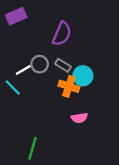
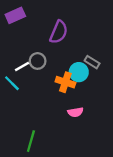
gray rectangle: (63, 65) -> (92, 62), moved

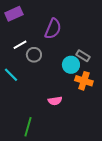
white line: (22, 67) -> (20, 45), moved
orange cross: (65, 82) -> (84, 81), moved
pink semicircle: (75, 112) -> (55, 101), moved

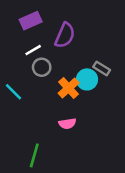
purple rectangle: (14, 14) -> (31, 21), moved
white line: (20, 45) -> (33, 50), moved
orange cross: (84, 81) -> (69, 88), moved, turned 30

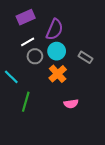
cyan circle: (87, 79) -> (57, 51), moved
pink semicircle: (67, 124) -> (71, 104), moved
green line: (34, 155) -> (26, 102), moved

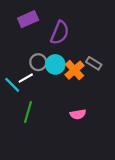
white line: (28, 42) -> (26, 78), moved
cyan circle: (57, 51) -> (55, 64), moved
orange cross: (58, 74) -> (74, 70), moved

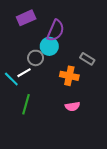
cyan circle: (55, 64) -> (49, 46), moved
orange cross: (74, 70) -> (69, 76), moved, turned -36

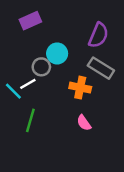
purple semicircle: (56, 30) -> (98, 35), moved
gray rectangle: (87, 59) -> (101, 68), size x1.5
pink semicircle: (72, 106) -> (84, 123), turned 64

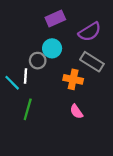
purple rectangle: (30, 21) -> (55, 18), moved
purple semicircle: (98, 35) -> (90, 32), turned 35
white line: (28, 84) -> (25, 76), turned -56

